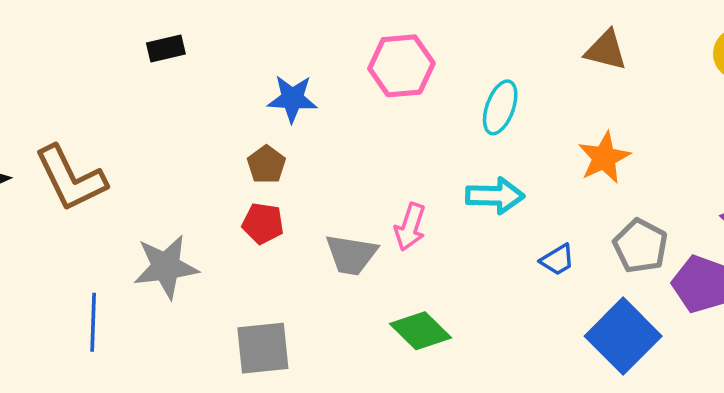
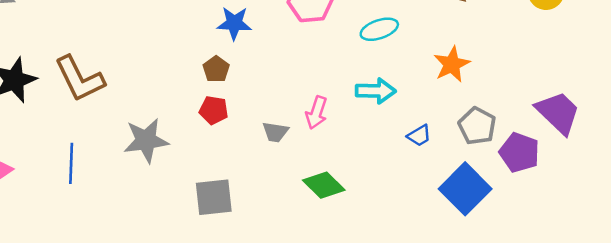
cyan ellipse: (500, 107) -> (379, 29), turned 51
gray trapezoid: (351, 255) -> (275, 132), size x0.7
blue line: (93, 322) -> (71, 163), moved

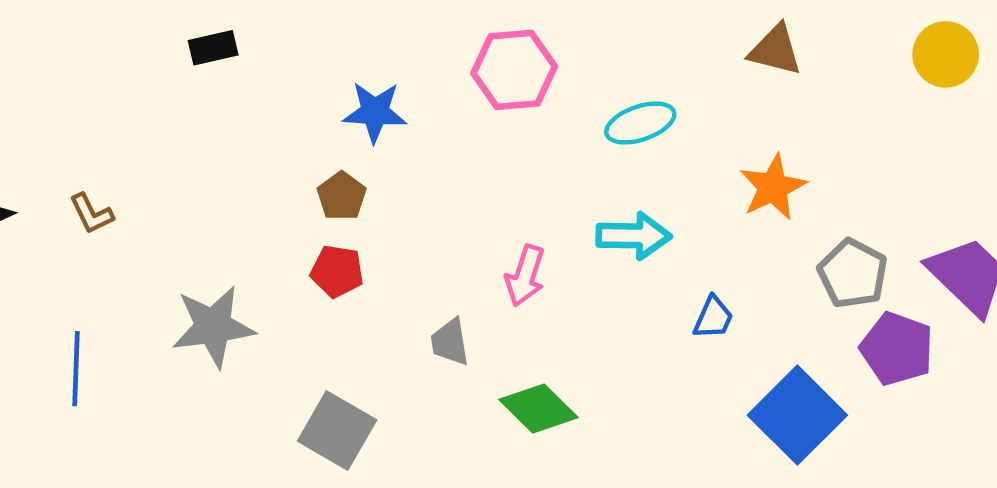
brown L-shape: (80, 79) -> (91, 214), size x0.5
gray pentagon: (477, 126) -> (853, 273), moved
gray trapezoid: (275, 132) -> (450, 342), moved, turned 72
blue trapezoid: (419, 136) -> (713, 318), turned -35
gray square: (214, 197) -> (337, 431), turned 36

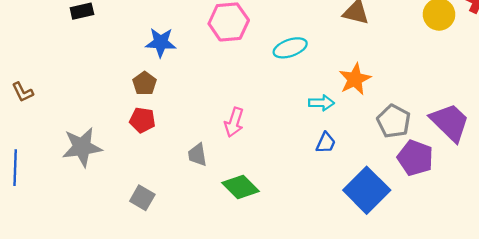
cyan arrow: (634, 236) -> (321, 103), moved, size x0.7
gray square: (337, 431) -> (142, 198), size x0.7

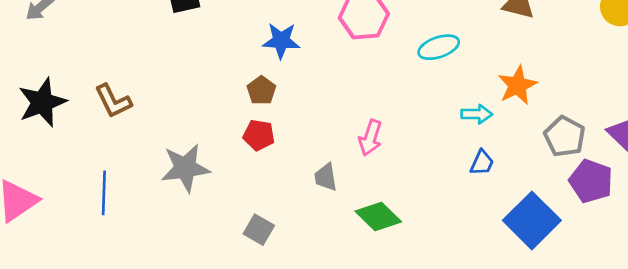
brown L-shape: (23, 92) -> (113, 101), size x1.4

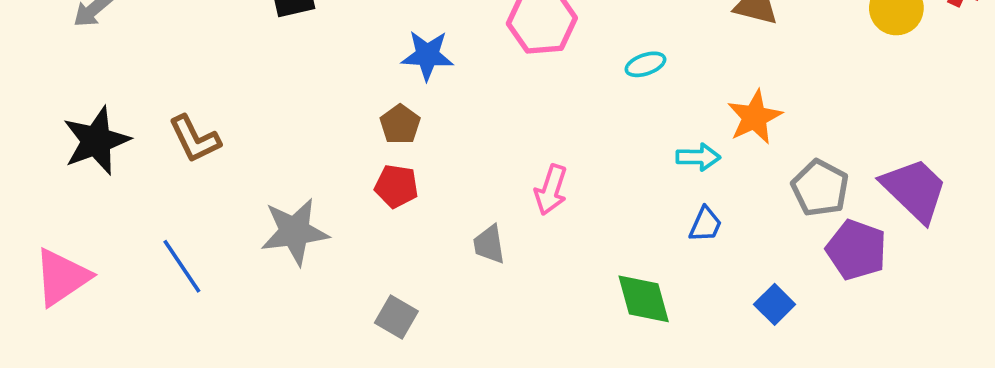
cyan ellipse: (439, 47) -> (645, 64), size x0.7
blue line: (104, 193) -> (182, 266), turned -36
green diamond: (378, 217) -> (644, 299), moved, turned 30
blue square: (532, 220) -> (775, 304), size x0.5

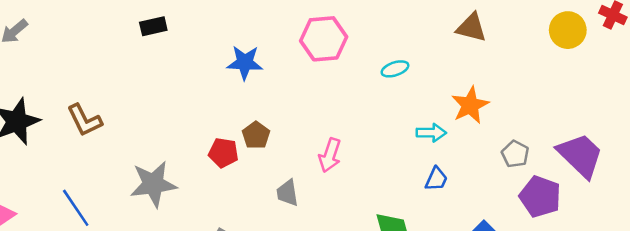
brown pentagon: (400, 124) -> (256, 135), moved
gray pentagon: (820, 188) -> (515, 154), size x0.7

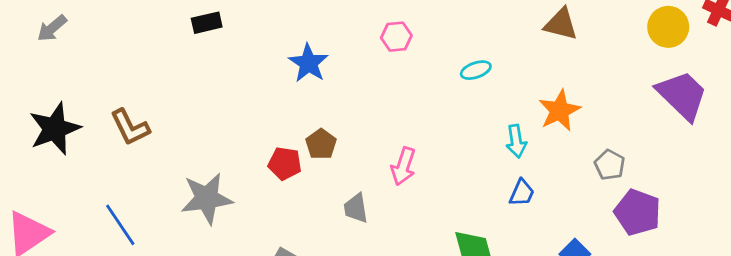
pink hexagon: (324, 39) -> (396, 37), size x0.6
blue star: (245, 63) -> (308, 63), turned 30
cyan arrow: (431, 133) -> (516, 141), turned 80
purple trapezoid: (580, 155) -> (682, 95), moved

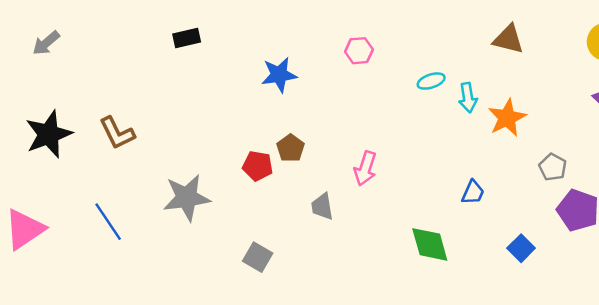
blue star: (308, 63) -> (279, 75), turned 30
cyan arrow: (516, 141) -> (468, 98), moved

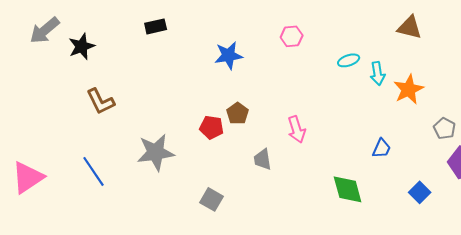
gray arrow: (46, 43) -> (45, 30), size x1.4
black star: (49, 134) -> (82, 46), moved, size x0.7
pink arrow: (365, 168) -> (297, 129), turned -36

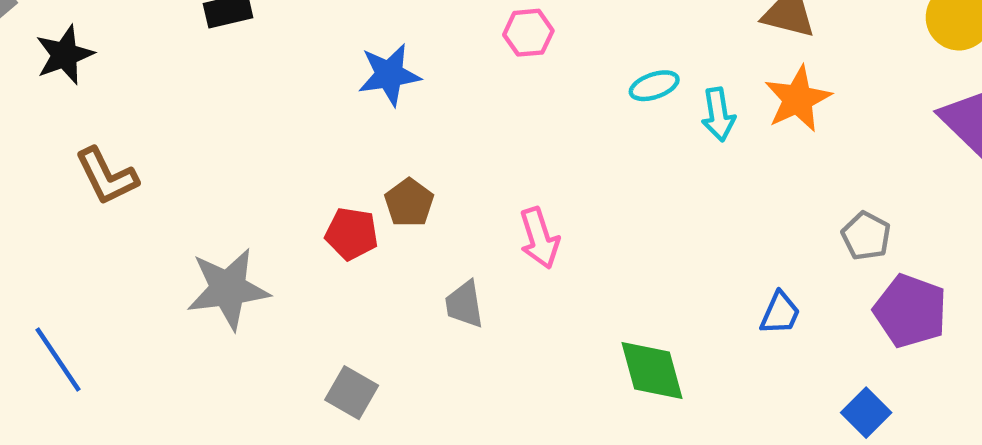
orange star: (409, 89) -> (798, 99), moved
blue trapezoid: (382, 148) -> (780, 313), moved
blue line: (94, 171) -> (58, 360), moved
blue square: (420, 192) -> (866, 413), moved

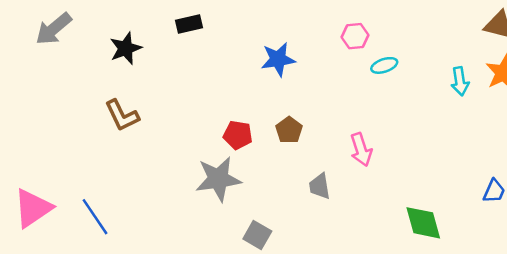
black star: (65, 55) -> (126, 48), moved
cyan ellipse: (654, 86) -> (384, 65), moved
red pentagon: (352, 234) -> (238, 135), moved
gray star: (228, 289) -> (218, 179), moved

